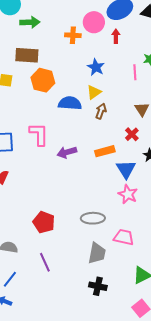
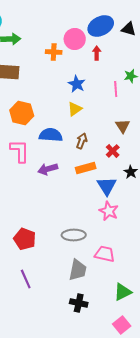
orange hexagon: (43, 80) -> (22, 113), moved
blue semicircle: (70, 103) -> (51, 135), moved
brown arrow: (101, 111) -> (82, 141), moved

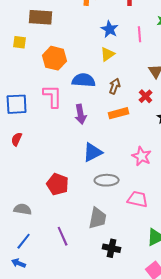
pink line: (116, 89) -> (140, 34), moved
purple arrow: (48, 169) -> (81, 114), turned -84
blue triangle: (107, 186) -> (93, 152), moved, turned 35
gray trapezoid: (78, 270) -> (98, 218), moved
purple line: (26, 279) -> (63, 236), moved

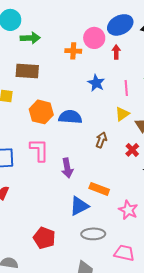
yellow triangle: (108, 54) -> (122, 114), moved
blue semicircle: (84, 80) -> (70, 117), moved
orange rectangle: (119, 113) -> (99, 189), moved, turned 36

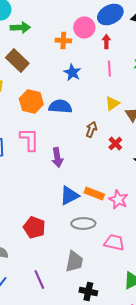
brown rectangle: (27, 71) -> (17, 60), turned 40
blue star: (96, 83) -> (72, 72), moved
pink line: (126, 88) -> (109, 68), moved
red cross: (132, 150) -> (115, 144), moved
orange rectangle: (99, 189) -> (94, 194), moved

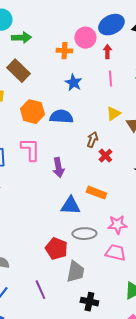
red cross: (115, 144) -> (105, 156), moved
orange rectangle: (94, 194) -> (96, 193), moved
blue triangle: (69, 196) -> (70, 206), turned 30
pink star: (118, 200) -> (117, 225), moved, turned -30
red pentagon: (34, 228) -> (56, 249), moved

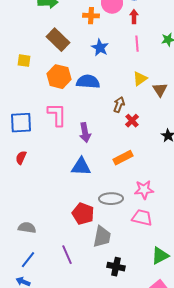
brown rectangle: (18, 71) -> (58, 40), moved
orange rectangle: (96, 193) -> (123, 158), turned -48
blue triangle: (70, 206) -> (81, 167), moved

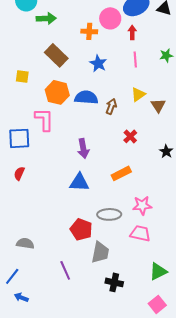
brown arrow: (119, 105) -> (111, 106), moved
pink L-shape: (57, 115) -> (44, 119), moved
blue line: (28, 260) -> (12, 276), moved

